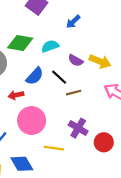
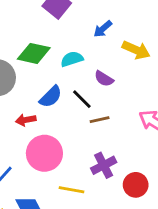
yellow arrow: (100, 61) -> (136, 50), moved
purple cross: (78, 128) -> (104, 165), turned 30

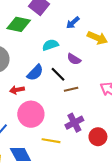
green diamond: (34, 53) -> (19, 24), moved

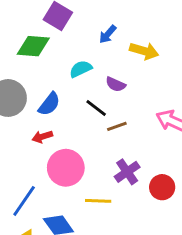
blue semicircle: (35, 73) -> (49, 104), moved

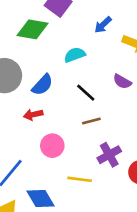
purple semicircle: (116, 84) -> (122, 82), moved
brown line: (117, 126) -> (91, 121), moved
pink circle: (66, 168) -> (52, 146), size x0.7

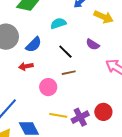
pink circle: (52, 146) -> (48, 87), moved
purple cross: (109, 155) -> (80, 117), moved

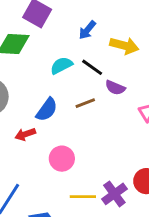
blue semicircle: (34, 45) -> (47, 110), moved
black line: (65, 52) -> (92, 67), moved
brown line: (69, 73) -> (85, 103), moved

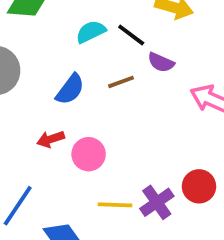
red arrow: (25, 134) -> (51, 139), moved

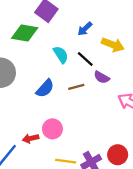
cyan semicircle: (91, 32) -> (61, 55), turned 78
red arrow: (51, 139) -> (31, 138), moved

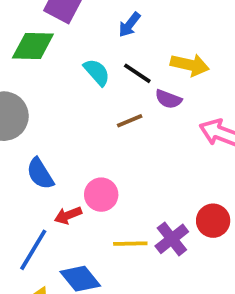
yellow arrow: (113, 45) -> (190, 65), moved
blue semicircle: (45, 88) -> (40, 174), moved, turned 114

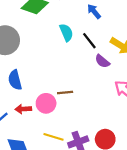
blue arrow: (129, 25) -> (94, 11), turned 84
brown line: (130, 121) -> (65, 92), moved

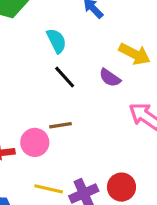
black line: (89, 41) -> (65, 77), moved

